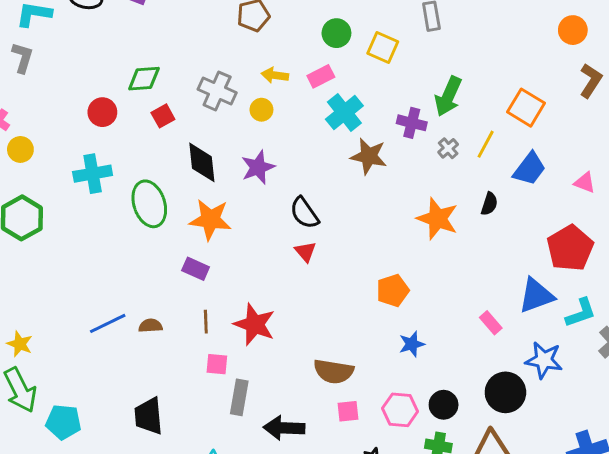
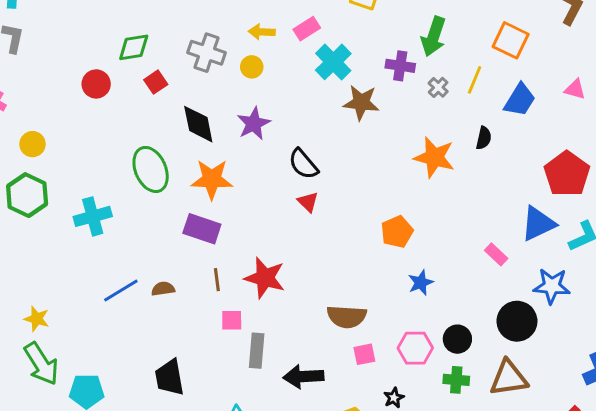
yellow circle: (20, 149) -> (33, 144), moved
cyan cross: (93, 174) -> (93, 216), moved
pink triangle: (585, 183) -> (575, 89), moved
purple rectangle: (196, 269) -> (202, 229), size x1.4

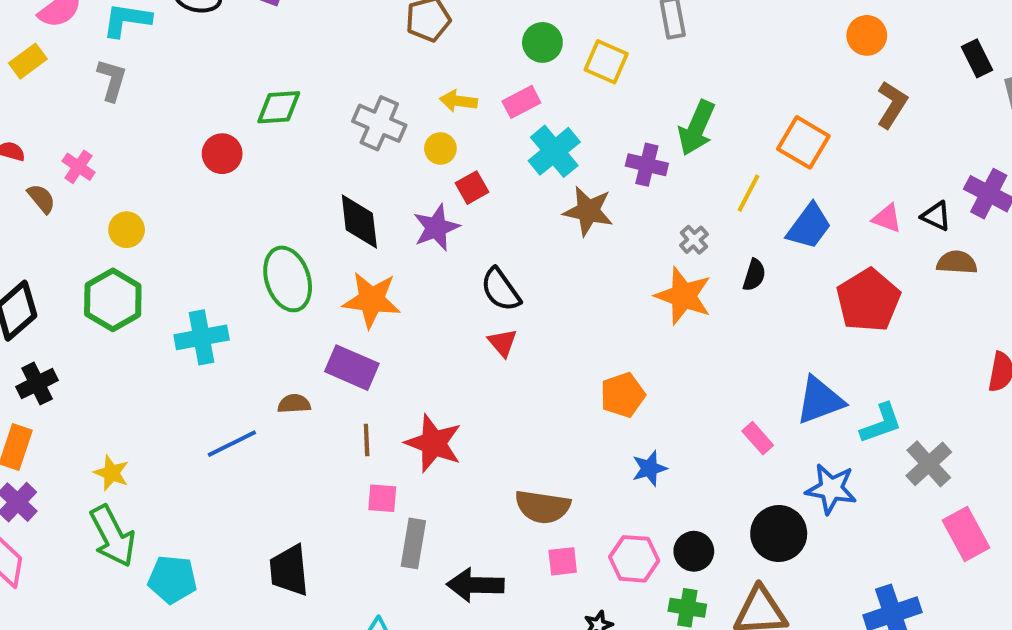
red square: (156, 82) -> (472, 188), moved
gray cross: (438, 87) -> (694, 240), moved
red pentagon: (567, 174) -> (868, 300), moved
brown semicircle: (163, 289) -> (294, 404), moved

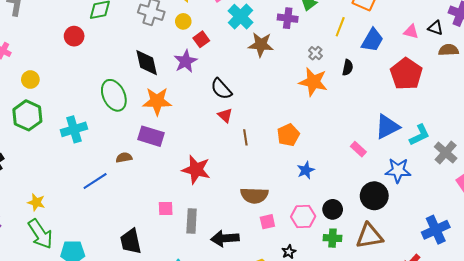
brown line: (367, 440) -> (245, 137), moved
pink square: (382, 498) -> (166, 208), moved

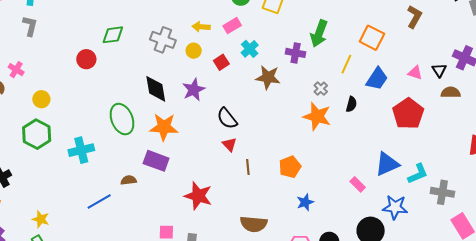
cyan cross: (240, 17) -> (250, 49), size x0.7
black triangle: (436, 28) -> (439, 70), turned 35
red square: (201, 39) -> (221, 62), moved
gray cross: (446, 153) -> (442, 192), turned -35

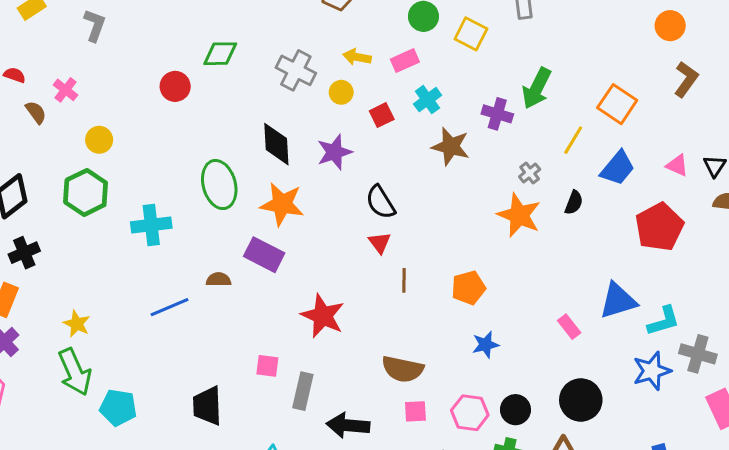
blue star: (395, 207) -> (652, 371), moved, turned -30

